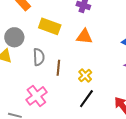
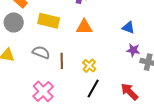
gray circle: (14, 37) -> (14, 22), moved
gray semicircle: (39, 57) -> (41, 52), turned -60

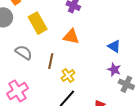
yellow rectangle: (49, 21) -> (38, 23), turned 35
brown line: (62, 61) -> (51, 61), moved

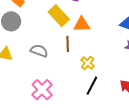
yellow rectangle: (38, 23) -> (59, 16), moved
brown line: (51, 61) -> (68, 44), moved

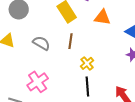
orange triangle: (82, 24) -> (102, 17), moved
black line: (92, 86) -> (87, 86), turned -42

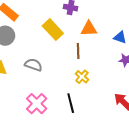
brown line: (71, 41) -> (78, 51), moved
black line: (87, 86) -> (71, 103), moved

